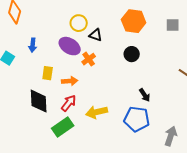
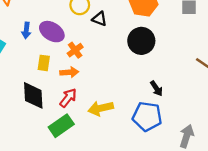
purple ellipse: (70, 46) -> (52, 32), moved
black circle: (132, 54) -> (141, 41), size x1.5
orange cross: (89, 59) -> (75, 50), moved

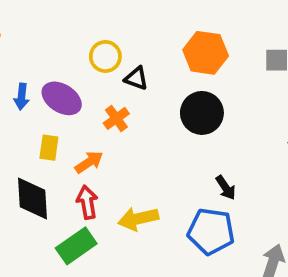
orange cross: (75, 50) -> (116, 118), moved
orange arrow: (69, 72) -> (89, 162), turned -30
red arrow: (68, 98) -> (87, 202), turned -48

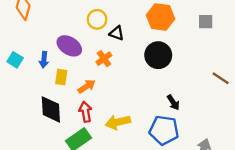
blue arrow: (22, 97) -> (44, 60), moved

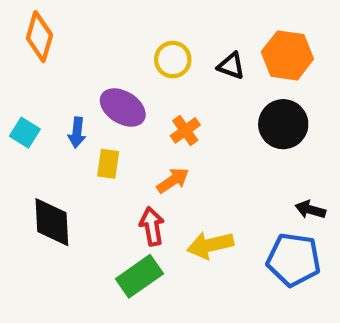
black triangle: (117, 33) -> (231, 66), moved
orange arrow: (87, 86) -> (173, 180), moved
black arrow: (173, 103) -> (310, 210), turned 140
black diamond: (51, 109) -> (52, 222), moved

